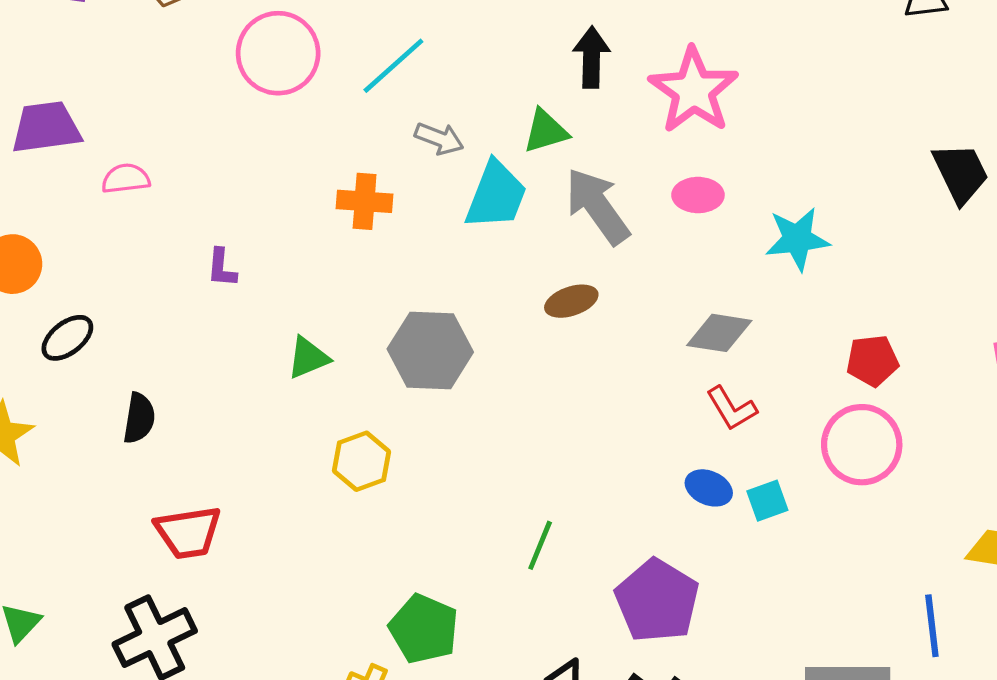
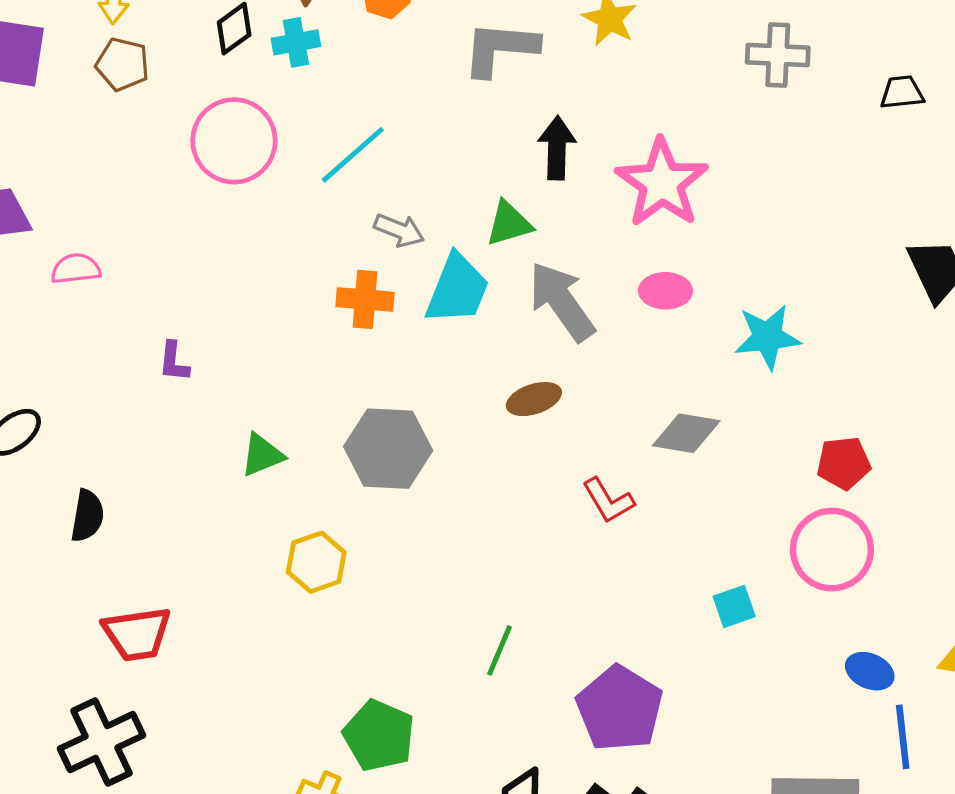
orange cross: (365, 201) -> (365, 299), moved
red L-shape: (732, 408) -> (608, 501), moved
blue ellipse: (709, 488) -> (870, 671), moved

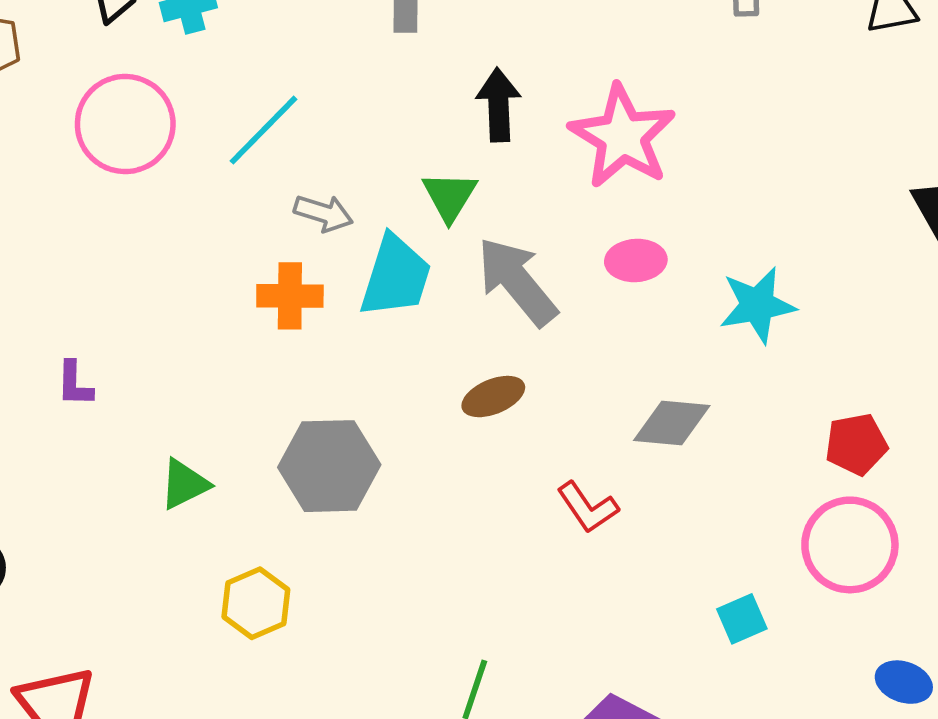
green triangle: (509, 224) -> (450, 196), turned -38

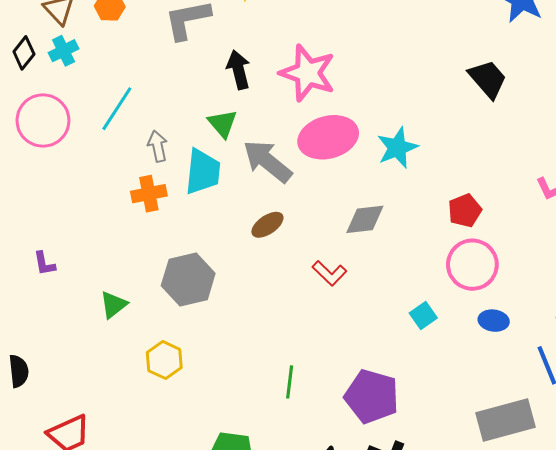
gray arrow: (323, 213) -> (158, 146), turned -108
pink ellipse: (636, 260) -> (328, 137), size x1.8
blue ellipse: (904, 682) -> (494, 321), moved

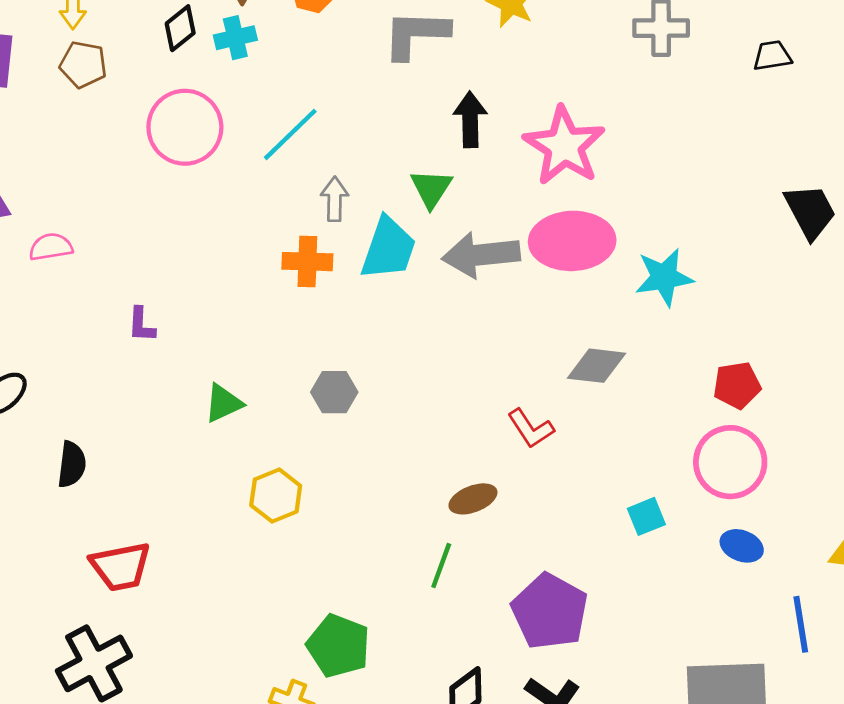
gray arrow: (268, 161) -> (481, 255), turned -58
brown ellipse: (267, 225) -> (473, 499), moved
gray hexagon: (188, 279) -> (334, 392), size x0.6

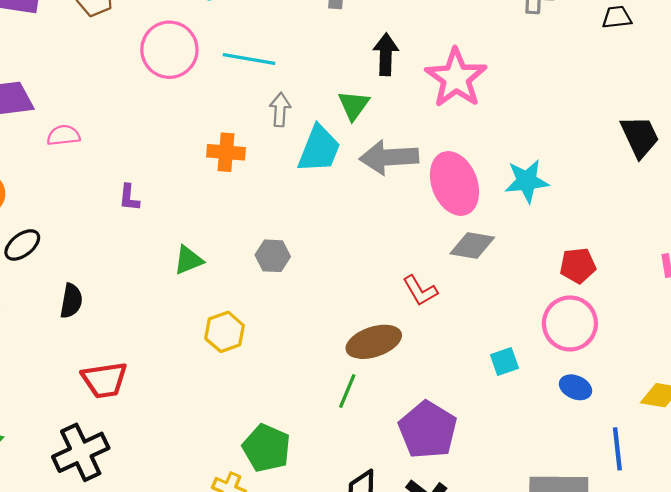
cyan line: (290, 134) -> (249, 59), turned 51
pink ellipse: (572, 241) -> (454, 183), moved, turned 68
orange cross: (307, 262) -> (226, 152), moved
brown ellipse: (473, 499) -> (374, 342), size x1.5

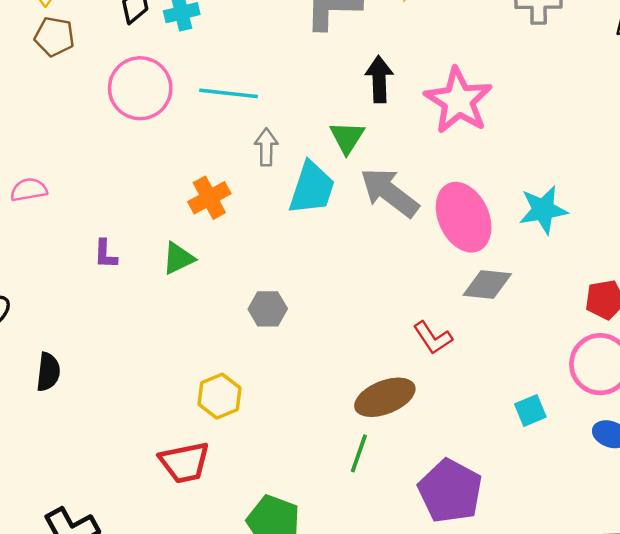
orange cross: (226, 152) -> (209, 198), turned -30
gray arrow: (389, 157) -> (389, 193), turned 44
green triangle: (188, 260) -> (178, 258), moved
red trapezoid: (104, 380) -> (185, 462), moved

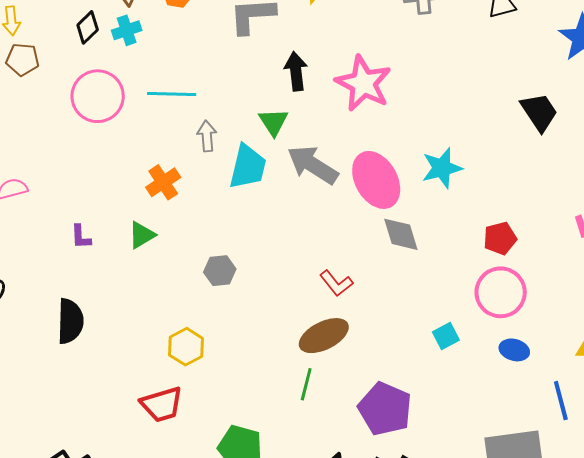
gray diamond: (487, 284) -> (401, 234), turned 72
red L-shape: (433, 338) -> (336, 283), moved
black semicircle: (48, 372) -> (70, 321), moved, size x1.4

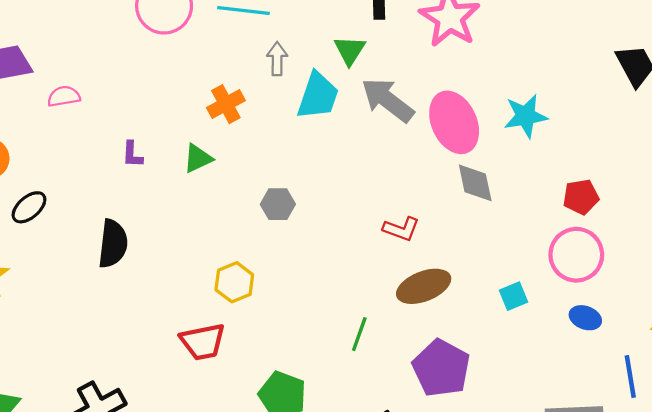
red L-shape: (336, 283) -> (401, 229), turned -36
brown ellipse: (324, 336) -> (424, 286), moved

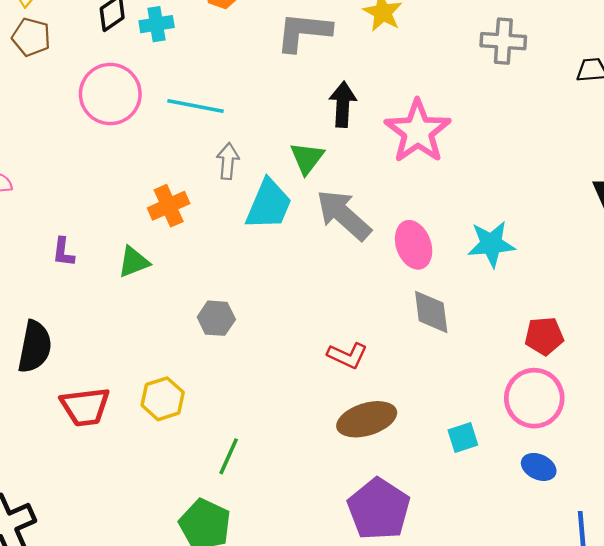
pink ellipse: (454, 122) -> (414, 245), size x0.7
green line: (359, 334) -> (229, 456), moved
red trapezoid: (203, 342) -> (85, 407), moved

